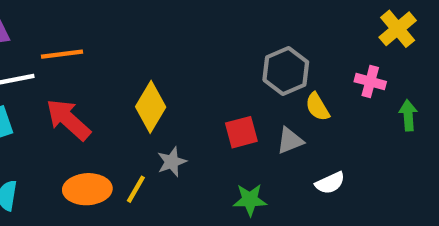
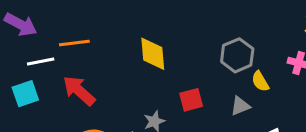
yellow diamond: (151, 107) -> (153, 54), moved, turned -36
red square: (241, 132) -> (191, 100), moved

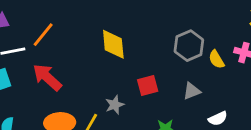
orange line: (74, 43) -> (43, 35), turned -44
yellow semicircle: (260, 81) -> (216, 59), moved

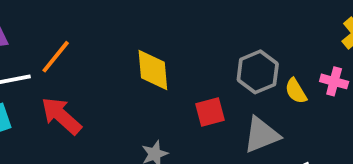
red square: (148, 86) -> (210, 112), moved
gray triangle: (192, 91) -> (262, 135), size x1.5

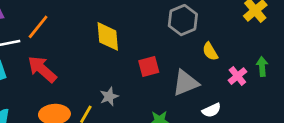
gray hexagon: (258, 72) -> (183, 20), moved
pink cross: (334, 81) -> (237, 76), moved, turned 36

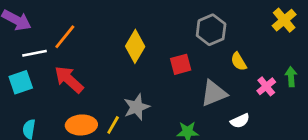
yellow diamond: (108, 36) -> (135, 46), turned 36
red square: (149, 66) -> (181, 64), moved
gray star: (109, 97) -> (137, 107), size x1.4

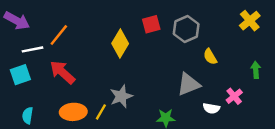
red square: (181, 64) -> (151, 24), moved
pink cross: (266, 86) -> (234, 96), moved
white semicircle: (240, 121) -> (211, 108), turned 35

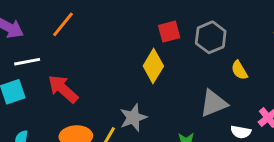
orange line: (59, 35) -> (63, 24), moved
yellow diamond: (120, 43) -> (153, 66), moved

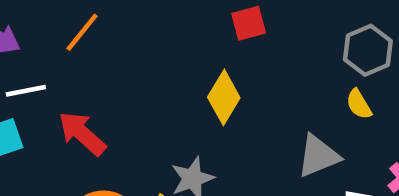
red square: (169, 32) -> (249, 23), moved
gray hexagon: (211, 37) -> (368, 50), moved

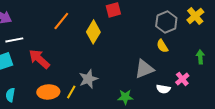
orange line: (82, 32) -> (61, 21), moved
yellow diamond: (224, 97) -> (93, 32), moved

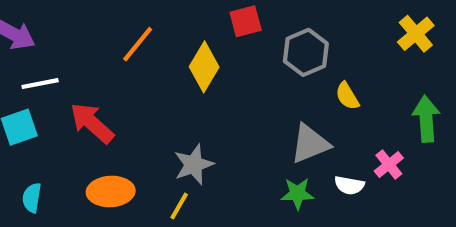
gray hexagon: (166, 22) -> (306, 52), moved
green arrow: (200, 57) -> (426, 119), size x1.5
yellow line: (71, 92) -> (179, 206), moved
green star: (125, 97) -> (297, 194), moved

